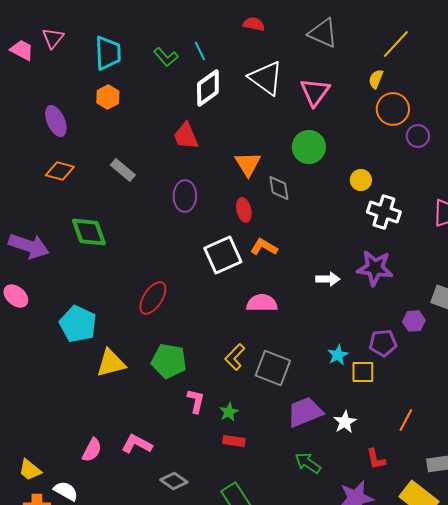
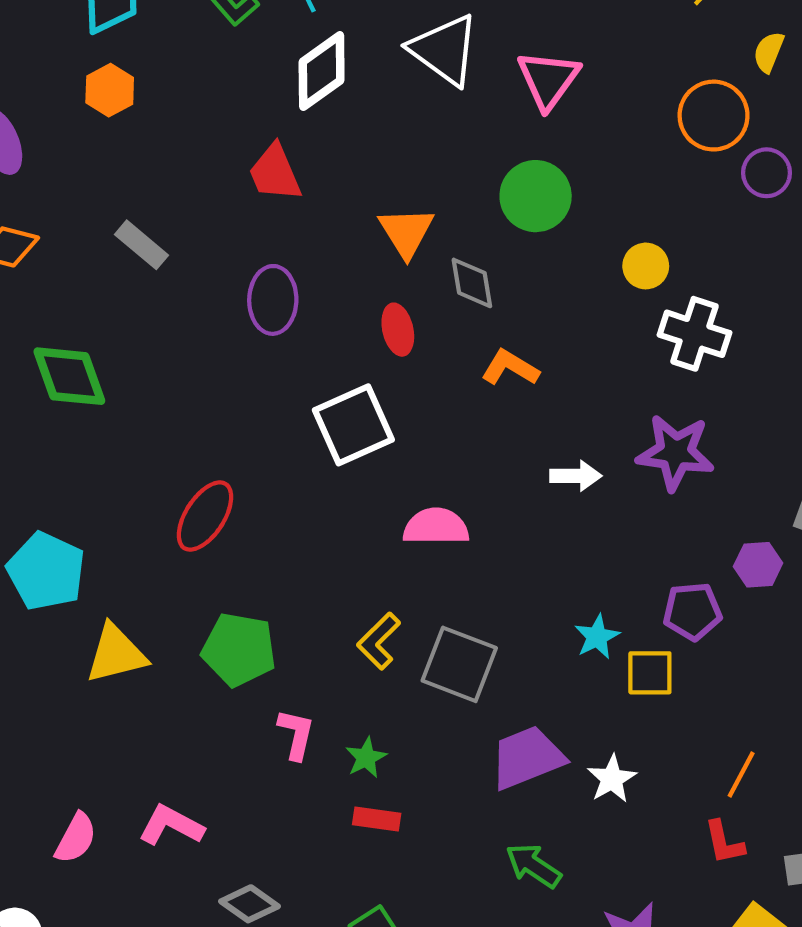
yellow semicircle: (376, 79) -> (769, 52), moved
orange L-shape: (264, 247) -> (510, 368), moved
red L-shape: (376, 459) -> (724, 842), moved

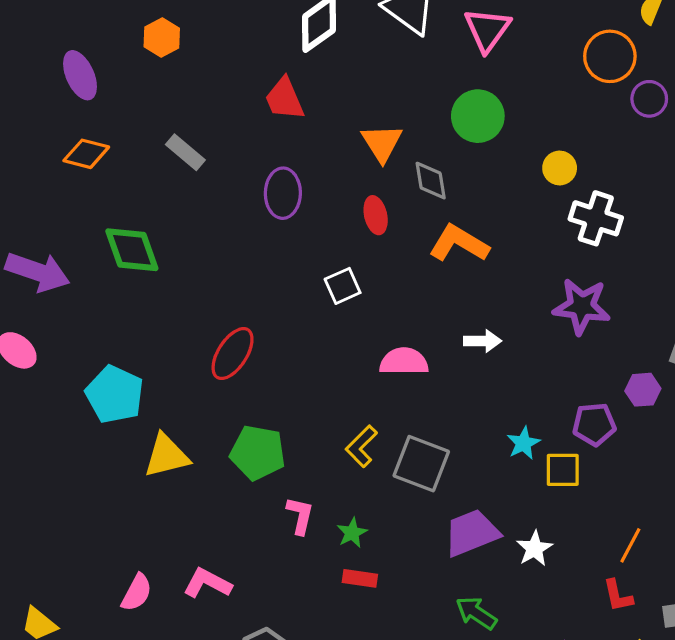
orange L-shape: (510, 368) -> (459, 243), size x1.4
white square: (353, 425) -> (343, 286), size x0.6
white arrow: (576, 476) -> (483, 341), moved

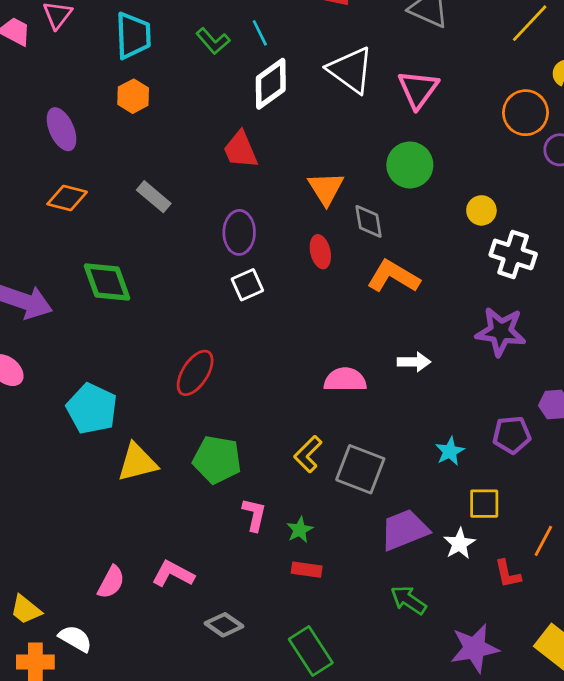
white square: (343, 286) -> (247, 285), moved
yellow square: (563, 470) -> (484, 504), moved
red L-shape: (618, 596) -> (508, 574), moved

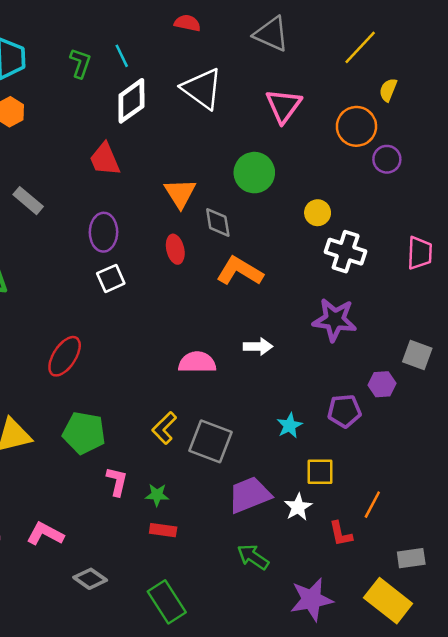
green L-shape: (213, 41) -> (80, 63), turned -120
pink triangle: (418, 89) -> (283, 106), moved
green star: (300, 530) -> (157, 495), turned 30

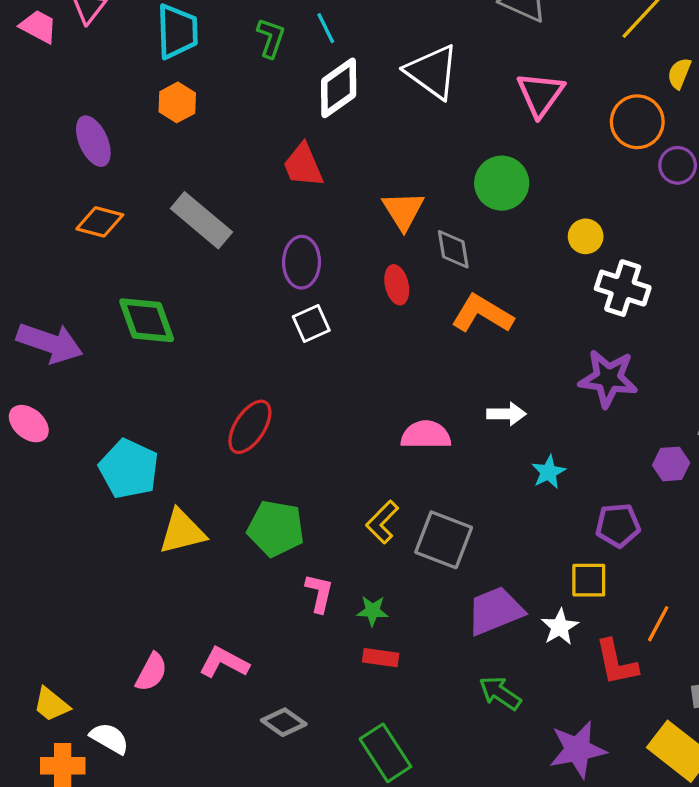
gray rectangle: (28, 201) -> (201, 220), size x1.5
purple pentagon: (344, 411) -> (618, 525), moved
cyan star: (290, 426) -> (548, 472), moved
red L-shape: (341, 534) -> (616, 662), size x1.4

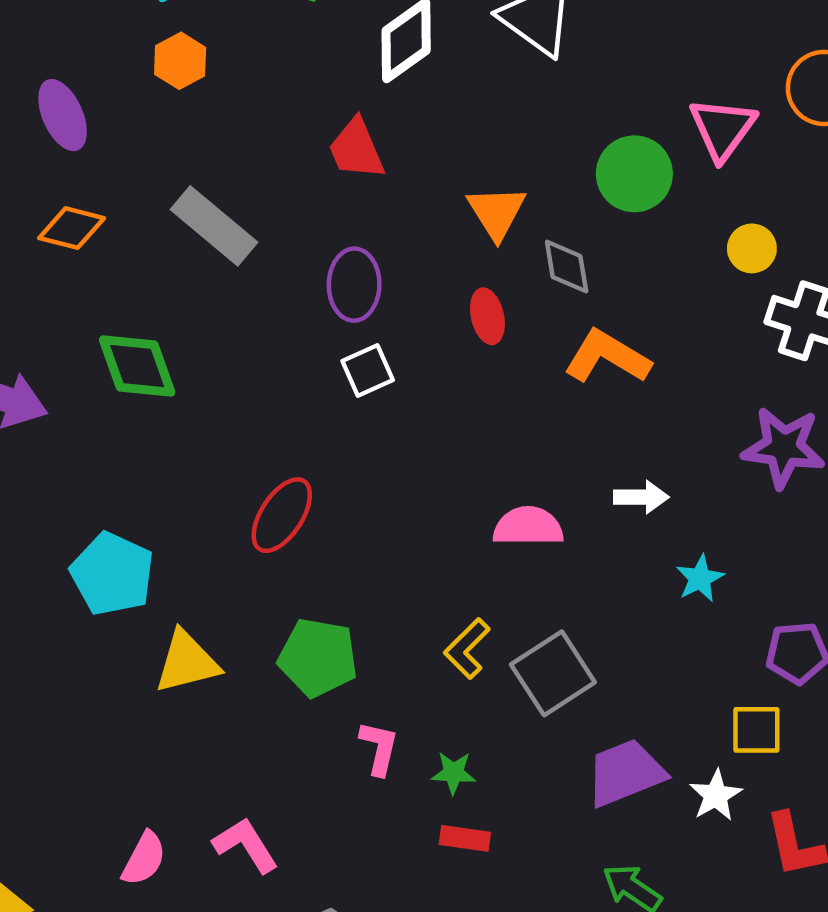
pink triangle: (540, 94) -> (723, 129), moved
gray square: (444, 540) -> (553, 673), turned 36
pink L-shape: (224, 662) -> (246, 845), turned 30

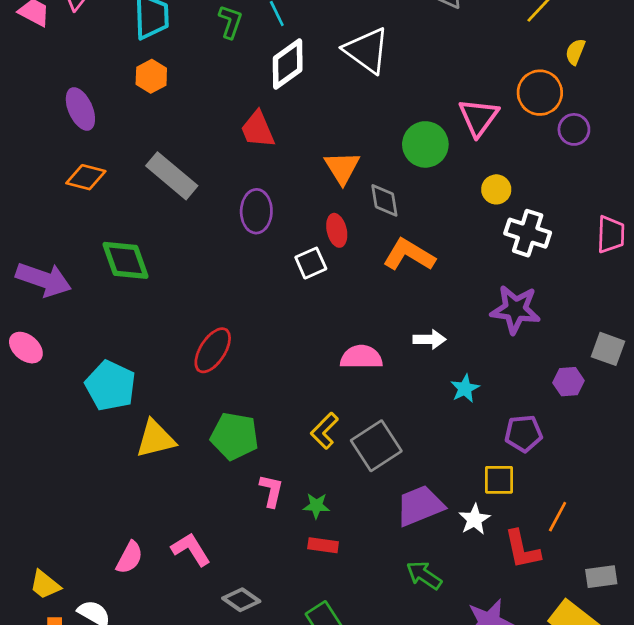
white square: (368, 370) -> (311, 263), moved

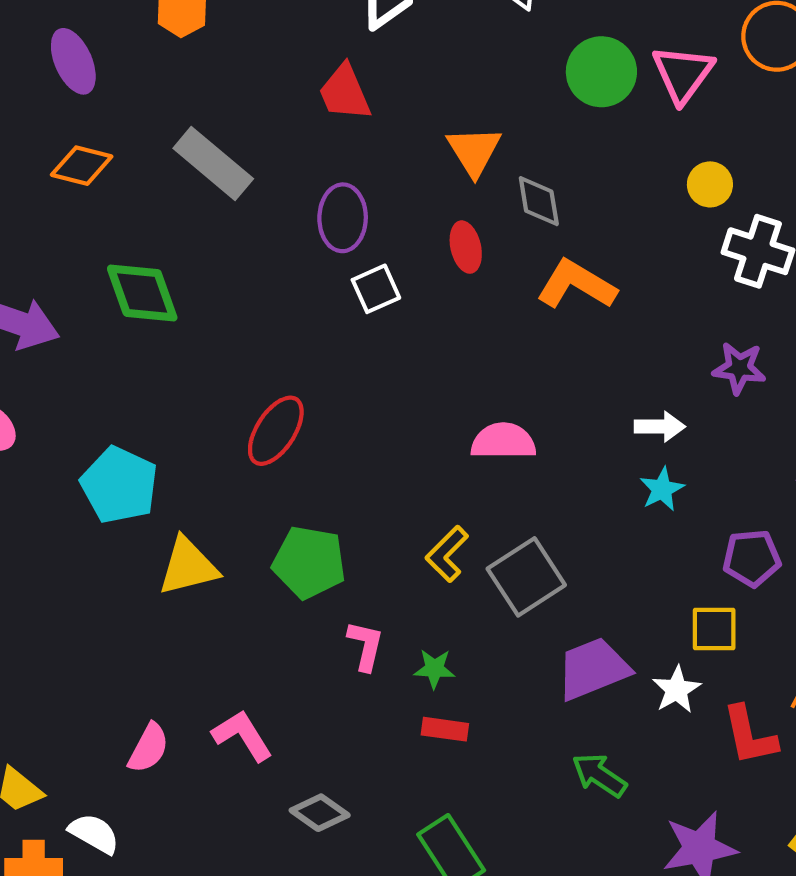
green circle: (425, 144) -> (601, 72), moved
white square: (311, 263) -> (376, 289), moved
purple star: (515, 309) -> (739, 368), size x0.7
white arrow: (429, 339) -> (660, 427), moved

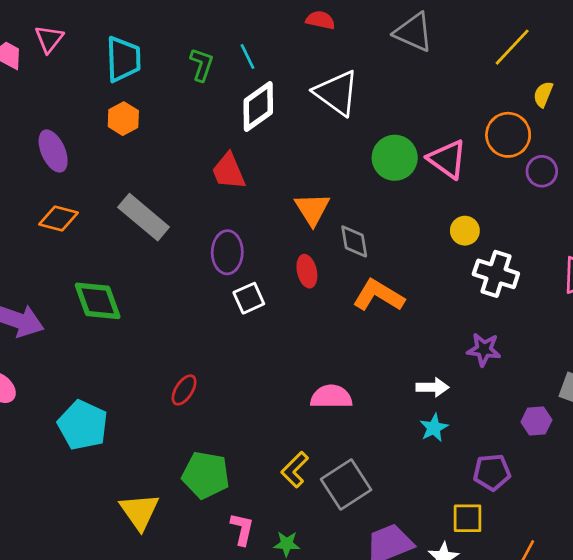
pink triangle: (683, 74) -> (447, 159), turned -30
red ellipse: (276, 431) -> (184, 390), size x0.7
yellow triangle: (188, 566) -> (140, 511), moved, turned -51

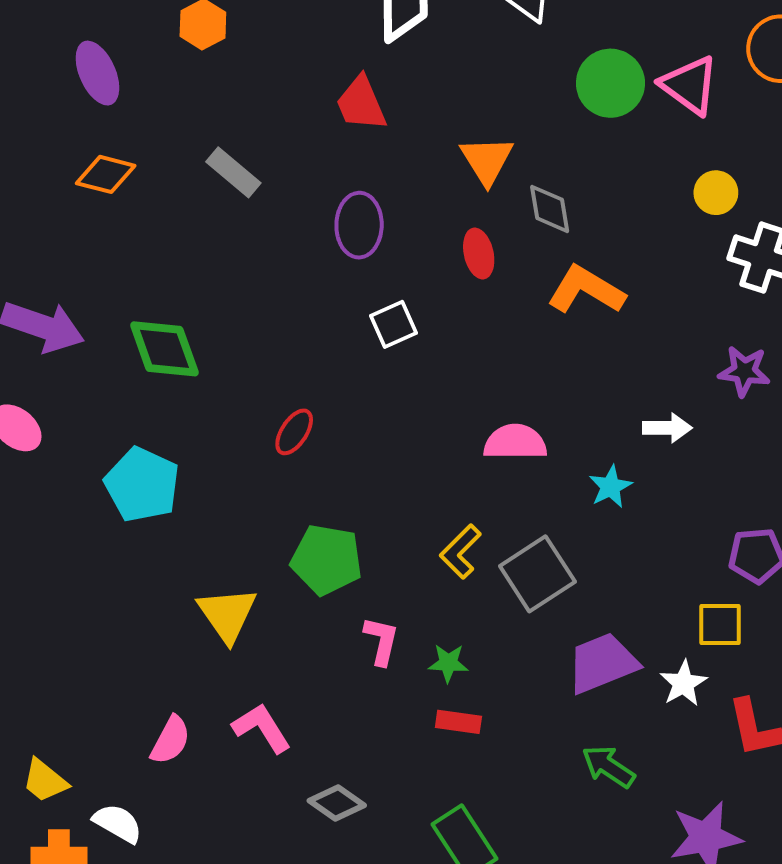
gray rectangle: (144, 217) -> (233, 172), size x0.7
white square: (249, 298) -> (394, 324), moved
green diamond: (98, 301) -> (164, 349), moved
cyan star: (434, 428) -> (610, 487), moved

